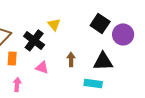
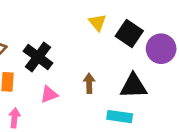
yellow triangle: (54, 24) -> (97, 22), moved
pink triangle: (42, 67) -> (49, 94), turned -40

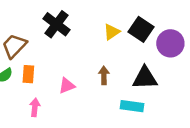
yellow triangle: (97, 22) -> (112, 32), moved, turned 36
black cross: (38, 57) -> (57, 24), moved

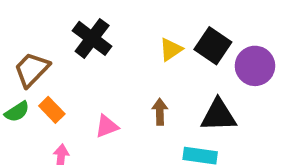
orange rectangle: (28, 74) -> (52, 110), turned -48

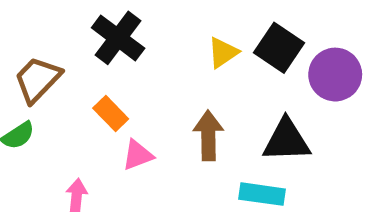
orange rectangle: (52, 110) -> (111, 114), moved
brown arrow: (160, 112) -> (208, 136), size x1.4

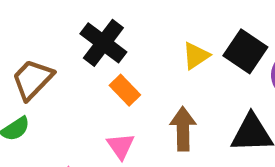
orange rectangle: (111, 114) -> (125, 90), moved
pink triangle: (138, 155) -> (121, 146), turned -44

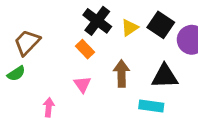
black cross: (103, 43) -> (97, 21), moved

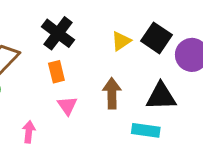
black cross: (97, 21) -> (58, 33), moved
orange rectangle: (85, 49) -> (56, 72), moved, turned 30

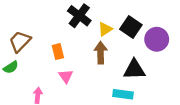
black cross: (58, 33) -> (79, 16), moved
brown arrow: (112, 93) -> (101, 53), moved

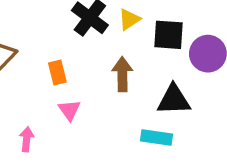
black square: (131, 27) -> (169, 35), turned -30
yellow triangle: (105, 29) -> (129, 19), moved

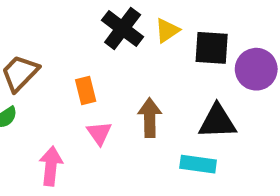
brown arrow: (122, 74) -> (150, 118), moved
pink arrow: (27, 139) -> (51, 166), size x1.4

